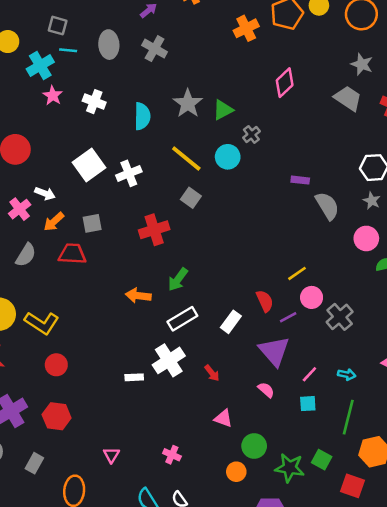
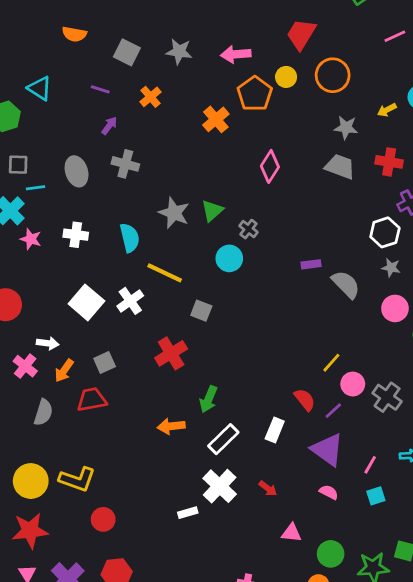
yellow line: (186, 159) -> (165, 273), moved

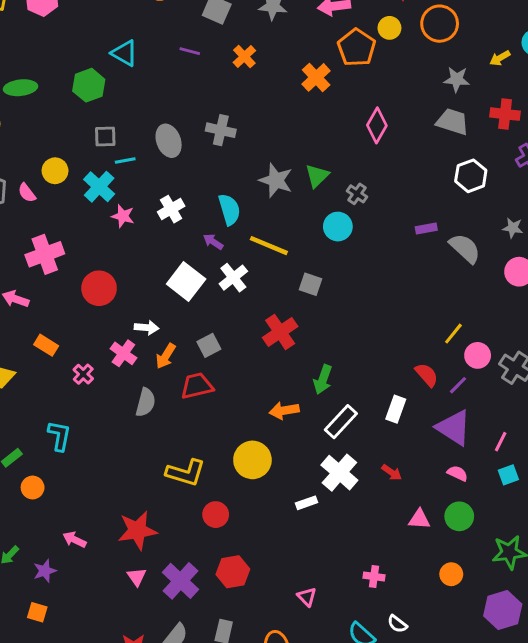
purple arrow: (109, 126) -> (213, 242), moved, turned -90
white hexagon: (385, 232) -> (471, 176), moved
white cross: (76, 235) -> (171, 209), turned -35
yellow circle: (31, 481) -> (252, 460), moved
green circle: (331, 554) -> (459, 516), moved

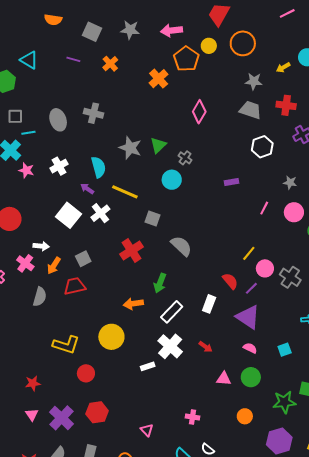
gray semicircle: (465, 248) -> (181, 246), moved
pink line: (501, 442) -> (264, 208), moved
red star: (137, 530) -> (33, 383), size x0.6

